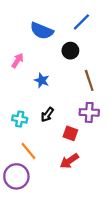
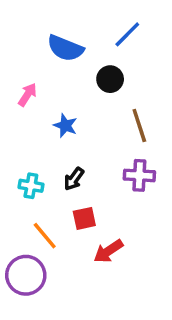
red square: (70, 133) -> (84, 218), moved, turned -32

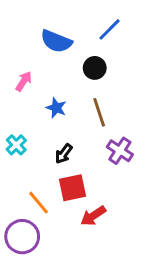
brown line: (139, 126) -> (99, 112), moved
purple cross: (139, 175) -> (120, 151), turned 30
cyan cross: (31, 186) -> (16, 145), moved, turned 36
red square: (84, 218) -> (73, 188), size x1.4

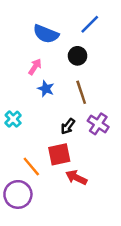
pink arrow: (24, 81) -> (35, 67), moved
black arrow: (64, 154) -> (68, 126), moved
red arrow: (93, 216) -> (76, 177), turned 60

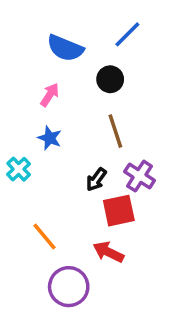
blue star: (46, 89) -> (50, 138), moved
red square: (59, 154) -> (119, 211), moved
purple circle: (18, 194) -> (69, 287), moved

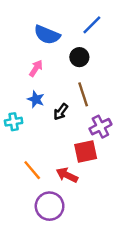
cyan cross: (19, 169) -> (14, 122), turned 35
purple cross: (140, 176) -> (100, 127), turned 30
black arrow: (96, 179) -> (61, 112), moved
red arrow: (108, 252) -> (67, 175), moved

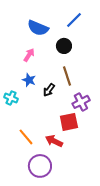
cyan cross: (14, 122) -> (11, 98), turned 32

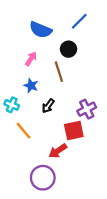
brown line: (67, 76) -> (59, 72), moved
black arrow: (49, 90) -> (48, 106), moved
orange line: (26, 137) -> (23, 131), moved
red arrow: (54, 141) -> (58, 151), turned -60

